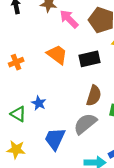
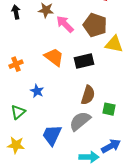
blue star: (39, 103) -> (37, 91), moved
green triangle: (18, 114) -> (18, 112), turned 49

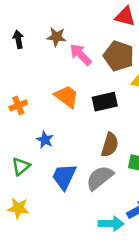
blue trapezoid: (52, 135) -> (64, 177), moved

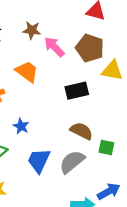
orange trapezoid: (67, 97) -> (27, 72), moved
brown semicircle: (110, 145) -> (81, 131), turned -80

